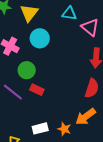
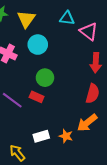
green circle: (27, 70) -> (45, 78), moved

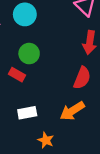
white rectangle: (41, 136) -> (27, 113), moved
orange star: (66, 136) -> (46, 140), moved

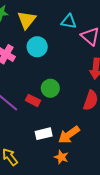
green circle: (29, 54) -> (50, 88), moved
orange arrow: (72, 111) -> (69, 135), moved

